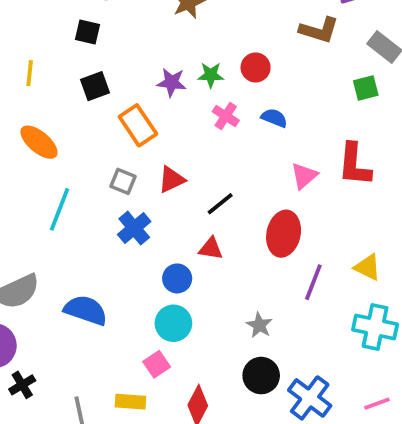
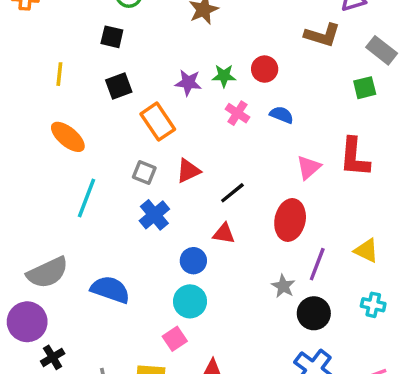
gray star: (259, 325) -> (283, 286), moved
cyan cross: (375, 327) -> (373, 305), size x0.6
black circle: (261, 376) -> (314, 313), moved

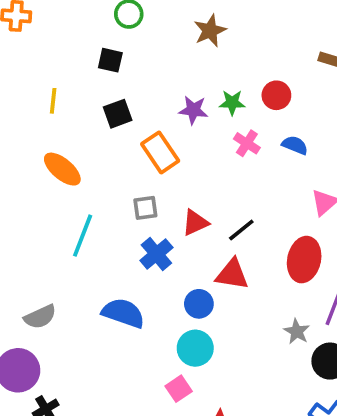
red triangle: (188, 171) -> (195, 223), moved
gray square: (144, 172) -> (145, 208), turned -30
red triangle: (224, 234) -> (232, 274), size x1.4
gray semicircle: (48, 273) -> (40, 317), size x0.7
blue semicircle: (110, 290) -> (123, 313), moved

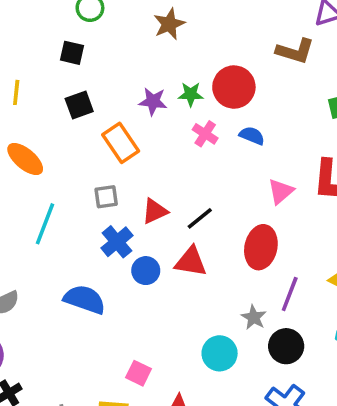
red circle: (276, 95) -> (234, 87), size x1.5
blue circle: (199, 304) -> (146, 271), moved
cyan circle: (195, 348) -> (220, 353), moved
pink square: (179, 389) -> (139, 373), turned -30

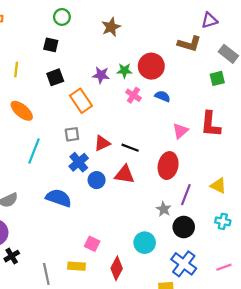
black line: (200, 218) -> (130, 148), turned 60
cyan circle: (220, 353) -> (145, 243), moved

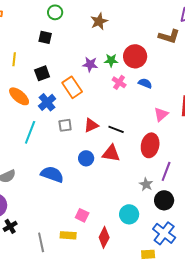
black square: (55, 77) -> (42, 73), moved
gray square: (72, 134) -> (65, 125), moved
blue cross: (79, 162) -> (47, 102), moved

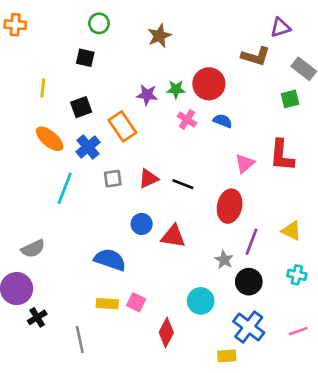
red triangle: (111, 153) -> (173, 236), moved
blue semicircle: (52, 174) -> (110, 260), moved
yellow rectangle: (68, 235) -> (107, 304), moved

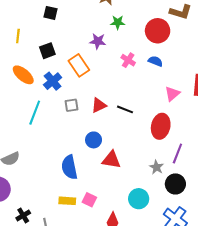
red circle: (209, 84) -> (158, 31), moved
green star: (176, 89) -> (118, 22), moved
red triangle: (173, 236) -> (111, 160), moved
blue semicircle: (110, 260) -> (69, 167), turned -120
black cross: (37, 317) -> (23, 215), moved

